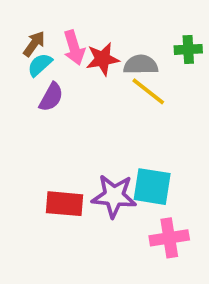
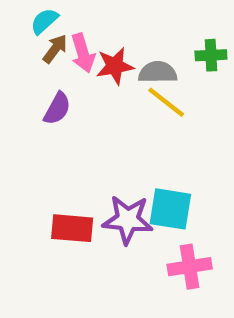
brown arrow: (34, 44) -> (55, 49), moved
cyan semicircle: (40, 65) -> (44, 21), moved

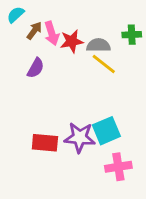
cyan semicircle: (44, 21) -> (16, 15), moved
cyan square: (170, 209) -> (106, 131), turned -32

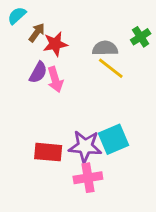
pink arrow: (52, 33) -> (55, 80), moved
green cross: (132, 35) -> (141, 37), turned -30
red star: (72, 41) -> (55, 44), moved
pink cross: (118, 167) -> (88, 178), moved

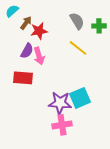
green cross: (141, 37) -> (99, 26), turned 32
gray semicircle: (105, 48) -> (77, 21), moved, turned 60
red rectangle: (48, 152) -> (23, 78), moved

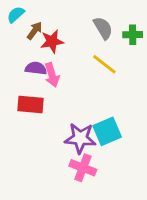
purple semicircle: (27, 51) -> (36, 68), turned -112
pink cross: (62, 125) -> (83, 168), turned 30

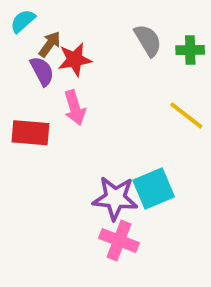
yellow line: (104, 64) -> (186, 115), moved
purple semicircle: (36, 68) -> (42, 71), moved, turned 55
red rectangle: (30, 105) -> (30, 133), moved

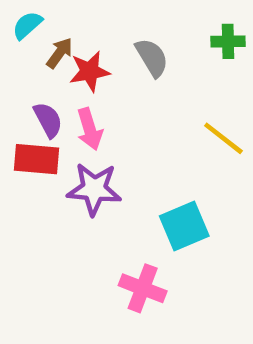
gray semicircle: (148, 40) -> (152, 58), moved
green cross: (190, 50) -> (228, 41), moved
purple semicircle: (42, 71) -> (48, 120), moved
purple star: (115, 198) -> (94, 189), moved

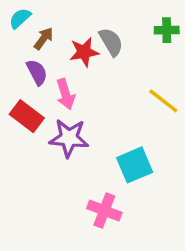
red star: (90, 71) -> (84, 52), moved
purple semicircle: (48, 120) -> (37, 72), moved
red rectangle: (37, 159) -> (27, 116), turned 32

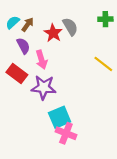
cyan semicircle: (20, 18) -> (13, 22), moved
red star: (84, 52) -> (53, 33), turned -30
cyan square: (135, 165) -> (60, 117), moved

